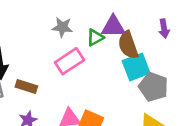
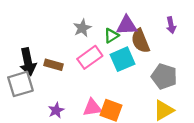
gray star: (62, 27) -> (82, 28), turned -30
cyan square: (136, 67) -> (123, 59), moved
brown rectangle: (26, 86) -> (54, 65), moved

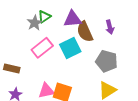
purple arrow: (171, 25) -> (110, 27), moved
green triangle: (111, 36) -> (44, 17), moved
brown rectangle: (54, 65) -> (12, 68), moved

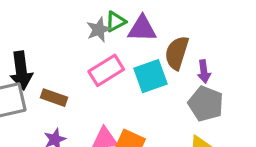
purple triangle: (73, 19) -> (142, 29), moved
purple arrow: (110, 27) -> (204, 71), moved
brown semicircle: (85, 32) -> (177, 53), turned 35

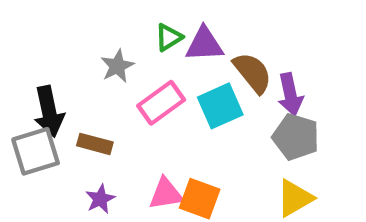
gray star: (99, 30) -> (117, 66), moved
brown semicircle: (177, 53) -> (253, 73), turned 128
purple arrow: (204, 71) -> (290, 94), size x1.4

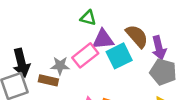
green triangle: (169, 37) -> (88, 18), turned 49
purple triangle: (204, 44) -> (103, 39), moved
gray star: (117, 66) -> (60, 66), moved, turned 30

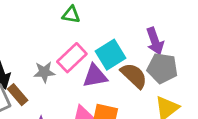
brown semicircle: (137, 36) -> (134, 76), moved
purple triangle: (103, 39) -> (95, 76), moved
brown rectangle: (48, 80) -> (18, 95), moved, turned 42

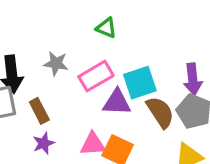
gray star: (44, 72) -> (56, 63), moved
brown rectangle: (18, 95) -> (39, 111), moved

